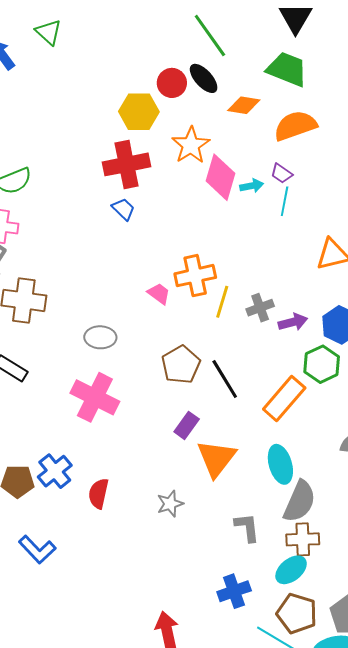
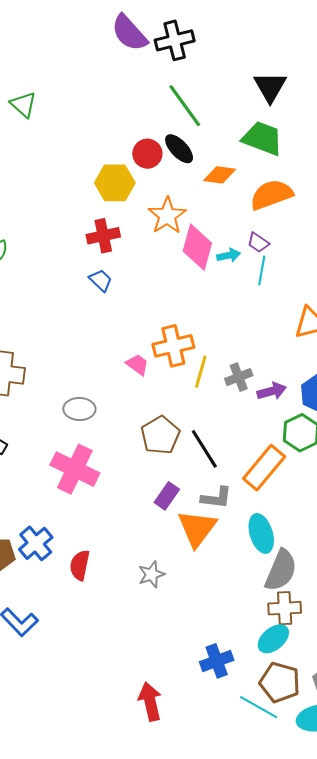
red cross: (127, 164) -> (103, 236), size x0.7
gray L-shape: (247, 527) -> (216, 498), moved, turned 104

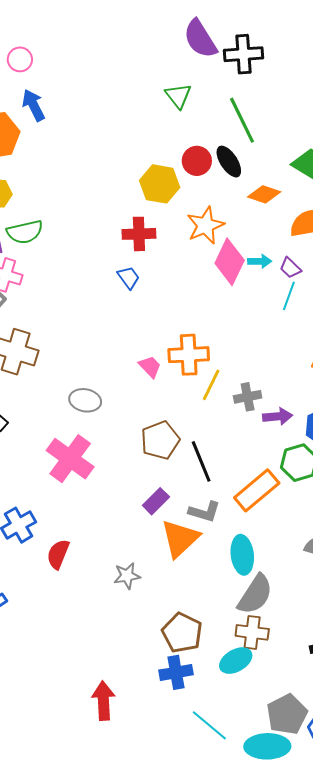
green triangle: (23, 105) -> (178, 96), moved
cyan arrow: (229, 255) -> (260, 261), moved
brown pentagon: (280, 682) -> (182, 633), moved

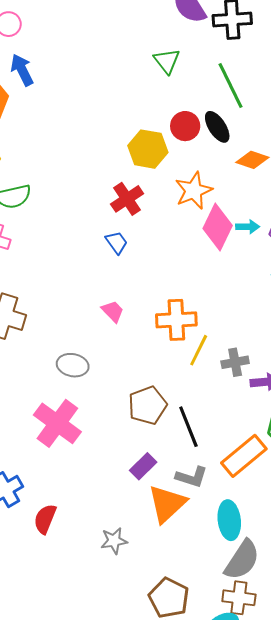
red cross: (139, 234) -> (127, 199), turned -32
pink trapezoid: (150, 367) -> (113, 311), moved

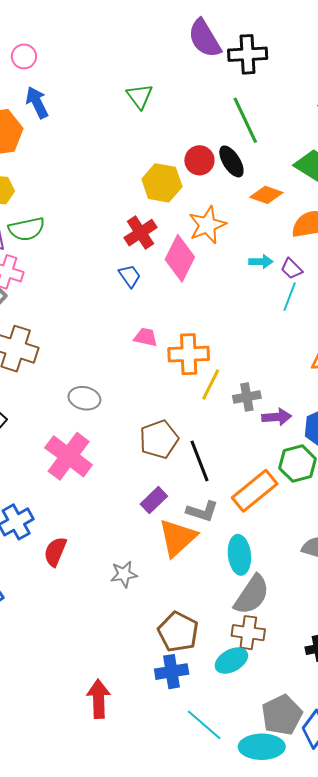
green triangle: (167, 61) -> (140, 96), moved
pink diamond: (218, 227) -> (180, 258), moved
pink trapezoid: (113, 311) -> (146, 337), moved, turned -35

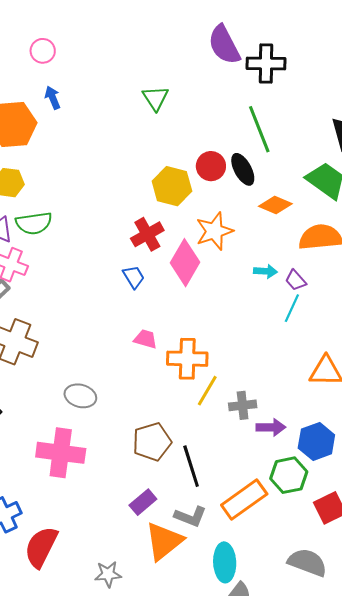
blue arrow: (37, 102) -> (53, 98), size x0.7
pink cross: (69, 456) -> (61, 453), turned -33
red semicircle: (55, 552) -> (41, 547), size x1.4

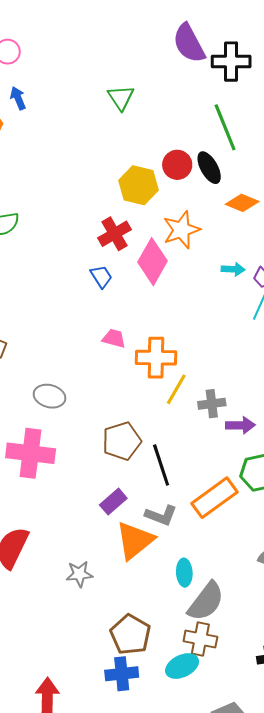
cyan ellipse: (225, 562) -> (184, 573), moved, size x0.7

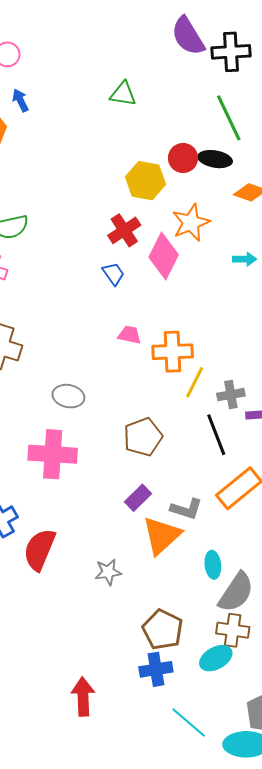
green triangle: (121, 98) -> (123, 94), turned -44
black ellipse: (209, 168) -> (215, 159), turned -48
black line: (161, 465) -> (216, 435), moved

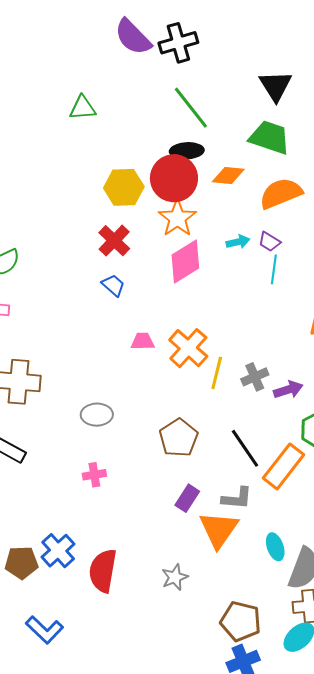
red circle: (183, 158) -> (174, 178), moved, size x1.6
pink diamond: (164, 256) -> (185, 261), moved, turned 45
orange cross: (173, 352) -> (188, 348), turned -33
black line: (216, 435) -> (245, 448), moved
pink cross: (53, 454) -> (94, 475), size x0.5

